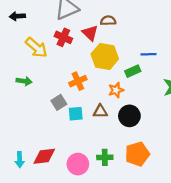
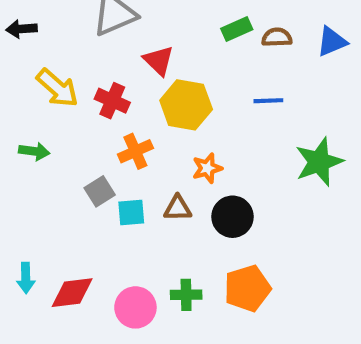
brown semicircle: (108, 21) -> (277, 37), moved
red cross: (63, 37) -> (112, 101), moved
green rectangle: (133, 71) -> (237, 29), moved
cyan arrow: (20, 160) -> (26, 278), moved

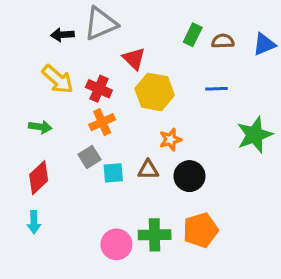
black arrow: (22, 29) -> (62, 35), moved
green rectangle: (237, 29) -> (193, 35), turned -40
orange cross: (135, 151) -> (102, 122), moved
red diamond: (72, 293) -> (39, 178), moved, turned -36
green cross: (186, 295) -> (155, 235), size x1.4

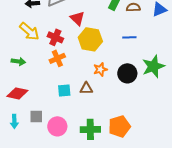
gray square: (89, 157) -> (36, 116), moved, turned 32
black circle: (189, 176) -> (127, 73), moved
red diamond: (39, 178) -> (17, 93), turned 55
pink circle: (116, 244) -> (57, 126), moved

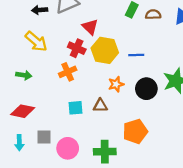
red cross: (55, 37) -> (77, 48), moved
blue line: (129, 37) -> (136, 55), moved
orange pentagon: (119, 126) -> (135, 131), moved

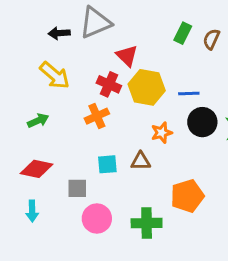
brown semicircle: (153, 14) -> (211, 39), turned -64
green arrow: (24, 75) -> (38, 121), turned -32
black circle: (146, 89) -> (202, 122), moved
gray square: (44, 137) -> (77, 188), moved

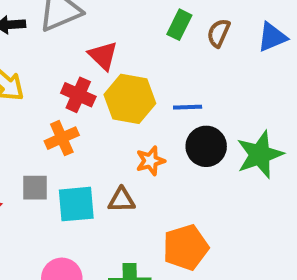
cyan square: (107, 164) -> (76, 204), size x1.4
gray square: (77, 188) -> (35, 188), moved

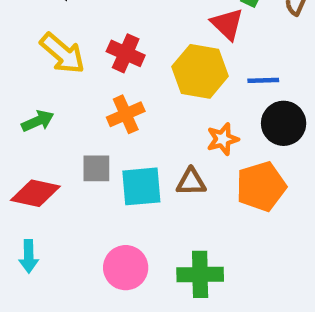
red triangle: (103, 56) -> (227, 24), moved
red cross: (78, 95) -> (126, 53), moved
orange pentagon: (186, 247) -> (261, 186), moved

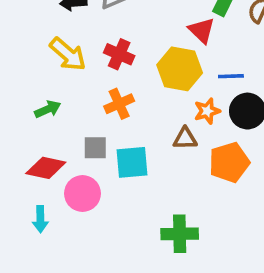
orange star: (223, 139) -> (207, 111), moved
brown triangle: (191, 182) -> (185, 139), moved
pink circle: (126, 268) -> (82, 193), moved

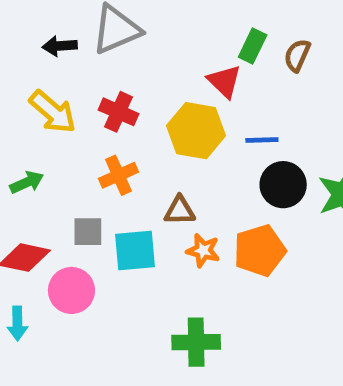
orange star: (207, 111) -> (203, 251), moved, turned 30
brown triangle: (185, 139) -> (180, 211), moved

